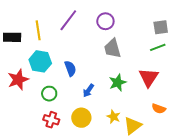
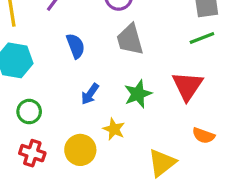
blue semicircle: (70, 68) -> (76, 46), moved
blue arrow: (88, 91) -> (90, 94), moved
yellow star: (114, 117) -> (114, 129), moved

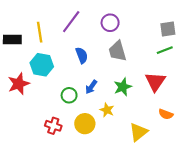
green circle: (29, 112) -> (69, 95), moved

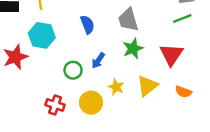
green star: (123, 87) -> (133, 49), moved
yellow triangle: (138, 132) -> (147, 86), moved

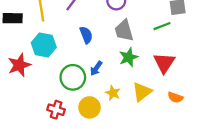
green line: (182, 19) -> (162, 26), moved
green circle: (73, 70) -> (73, 77), size x1.5

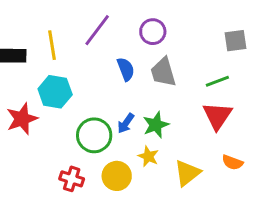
green line: (162, 26) -> (217, 81), moved
blue semicircle: (86, 35) -> (126, 69), moved
green star: (129, 57) -> (156, 125), moved
yellow triangle: (142, 92) -> (187, 173), moved

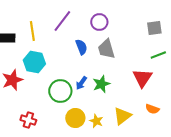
green line: (217, 81) -> (158, 55), moved
yellow star: (148, 156) -> (96, 121), moved
red cross: (72, 179) -> (28, 120), moved

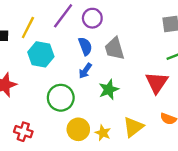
purple circle: (99, 22) -> (92, 18), moved
yellow line: (32, 31) -> (28, 28), turned 36
cyan hexagon: (34, 62) -> (41, 54), moved
blue arrow: (81, 83) -> (85, 71), moved

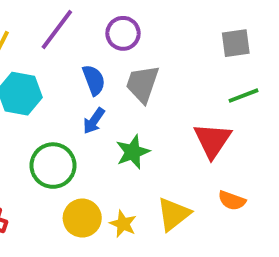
purple circle: (92, 18) -> (123, 33), moved
gray trapezoid: (115, 49) -> (142, 84), turned 35

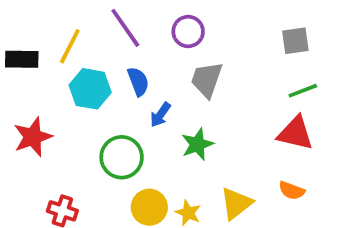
purple line: (57, 29) -> (125, 28), turned -72
blue semicircle: (94, 80) -> (138, 81), moved
red triangle: (212, 140) -> (295, 133), moved, turned -51

